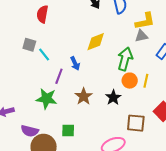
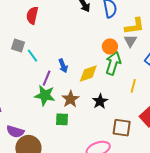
gray triangle: (141, 36) -> (130, 41), turned -48
yellow diamond: (96, 42) -> (88, 74), moved
orange circle: (130, 81) -> (110, 46), moved
green star: (47, 99) -> (45, 95), moved
green square: (68, 130) -> (62, 119), moved

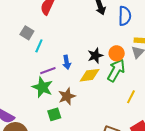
cyan line: (32, 56) -> (39, 46), turned 48
purple line: (47, 78) -> (48, 71), turned 35
black star: (100, 101) -> (95, 56), moved
green square: (62, 119) -> (54, 114), turned -32

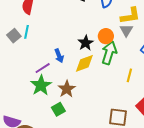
gray square: (27, 33) -> (14, 36), turned 32
cyan line: (39, 46) -> (27, 32), moved
green star: (42, 87) -> (41, 85), turned 30

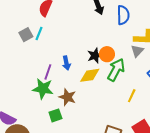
orange circle: (106, 36) -> (107, 54), moved
purple line: (43, 68) -> (48, 72), turned -49
green star: (41, 85) -> (43, 89), turned 30
brown star: (67, 89) -> (67, 97), turned -30

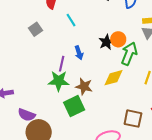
cyan line: (39, 33) -> (71, 20), moved, turned -48
yellow diamond: (90, 75) -> (114, 78), moved
green square: (55, 115) -> (74, 106), size x1.5

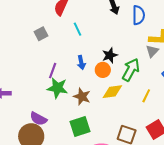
orange circle: (118, 39) -> (103, 70), moved
purple line: (62, 64) -> (53, 71), moved
green square: (74, 106) -> (80, 127), moved
purple semicircle: (27, 115) -> (38, 119), moved

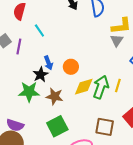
black star: (110, 55) -> (40, 75), moved
green arrow: (131, 70) -> (101, 87), moved
purple line: (53, 71) -> (19, 46), moved

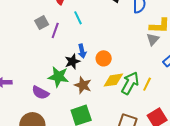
purple semicircle: (15, 125) -> (40, 93), moved

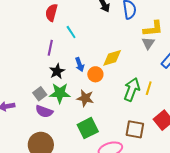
gray square: (42, 23) -> (40, 94), moved
orange circle: (104, 58) -> (95, 74), moved
black star: (72, 62) -> (57, 71), moved
yellow diamond: (113, 80) -> (112, 58), moved

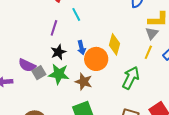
yellow diamond: (112, 58) -> (115, 44), turned -65
orange circle: (95, 74) -> (96, 59), size x1.5
yellow line: (149, 88) -> (148, 52), moved
purple semicircle: (44, 111) -> (27, 65), moved

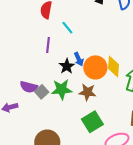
yellow diamond: (115, 44) -> (113, 66), moved
black star: (58, 52) -> (67, 66), moved

